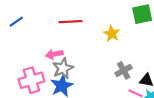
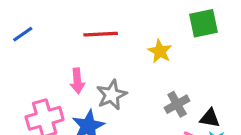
pink arrow: (54, 54) -> (77, 81), turned -84
gray star: (63, 68) -> (112, 95), moved

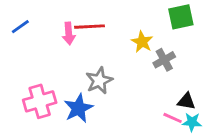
pink arrow: (77, 81) -> (69, 34), moved
gray cross: (177, 104) -> (164, 60), moved

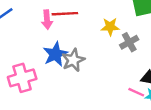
yellow star: (142, 42) -> (110, 27), turned -30
blue star: (78, 108) -> (55, 54), moved

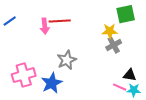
yellow star: (110, 27) -> (110, 31), moved
blue star: (55, 54) -> (52, 83), moved

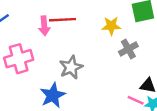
yellow star: (110, 31) -> (111, 26), moved
pink cross: (24, 75) -> (19, 59), moved

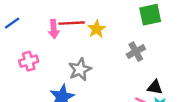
yellow star: (111, 26) -> (97, 29), moved, turned -30
pink cross: (19, 59) -> (29, 61), size x0.7

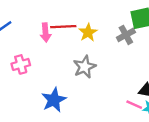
gray cross: (136, 52) -> (126, 35), moved
gray star: (80, 69) -> (85, 67), moved

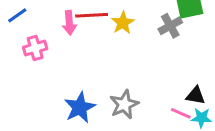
pink cross: (21, 64) -> (35, 48), moved
gray star: (85, 67) -> (124, 104), moved

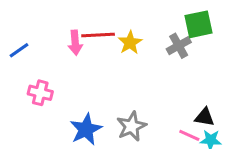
blue line: (17, 15) -> (19, 50), moved
pink cross: (35, 48) -> (40, 93), moved, turned 30

